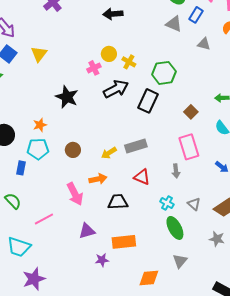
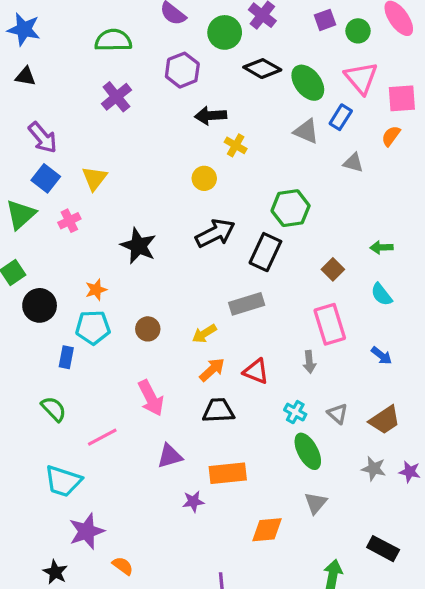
yellow cross: (129, 62) -> (236, 145), moved
pink cross: (94, 68) -> (69, 221), moved
gray rectangle: (136, 146) -> (247, 304), moved
orange arrow: (98, 179) -> (212, 370), moved, turned -30

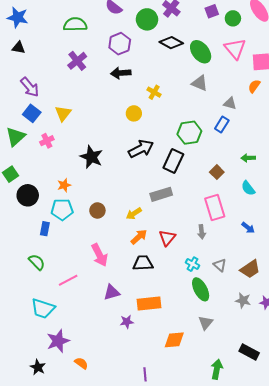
black arrow: (211, 116) -> (121, 73), moved
blue rectangle: (341, 117) -> (222, 125), moved
red triangle: (256, 371) -> (167, 238), turned 48

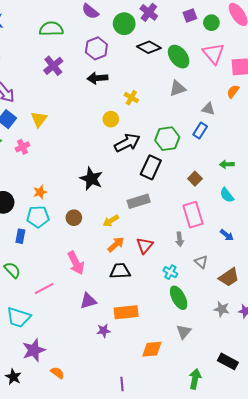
gray triangle: (200, 83) -> (178, 88), turned -42
black arrow: (141, 149) -> (127, 143), moved
black star: (91, 157) -> (91, 179), moved
gray triangle: (220, 265) -> (201, 262), moved

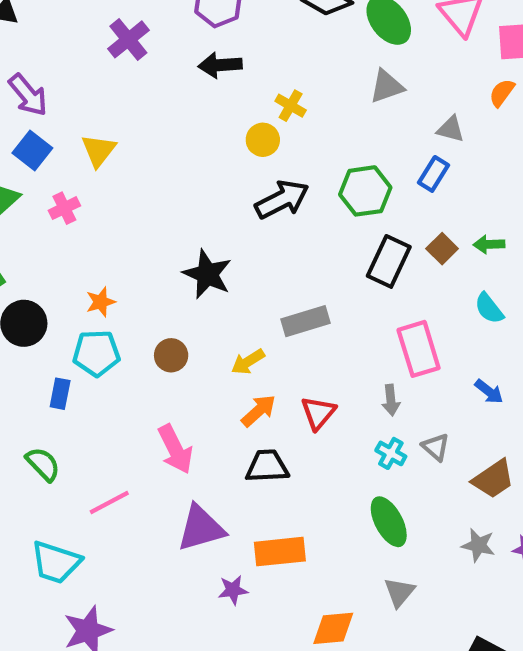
yellow circle: (111, 119) -> (263, 140), moved
black rectangle: (151, 167) -> (389, 261), moved
brown square: (195, 179) -> (442, 249), moved
cyan cross: (170, 272) -> (391, 453), moved
purple triangle: (88, 301) -> (201, 528), size x1.4

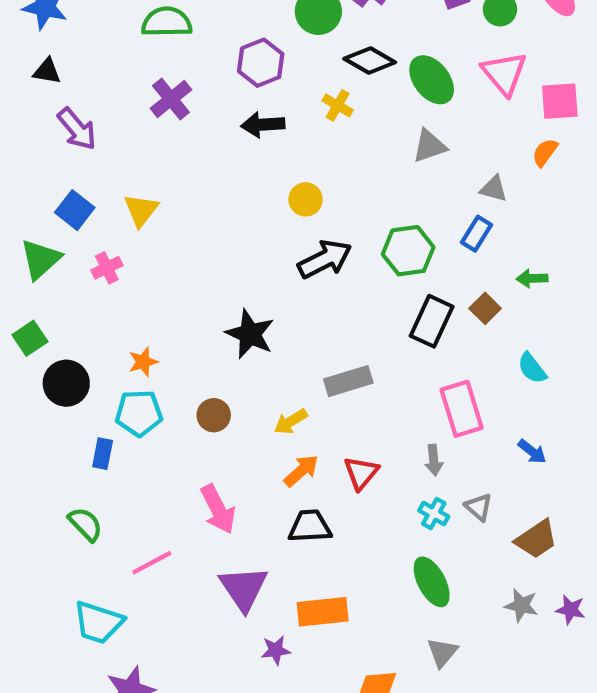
purple arrow: (28, 95) -> (77, 129), moved
yellow cross: (291, 106) -> (338, 105), moved
green arrow: (489, 244) -> (532, 278), moved
purple triangle: (201, 528) -> (244, 588), turned -48

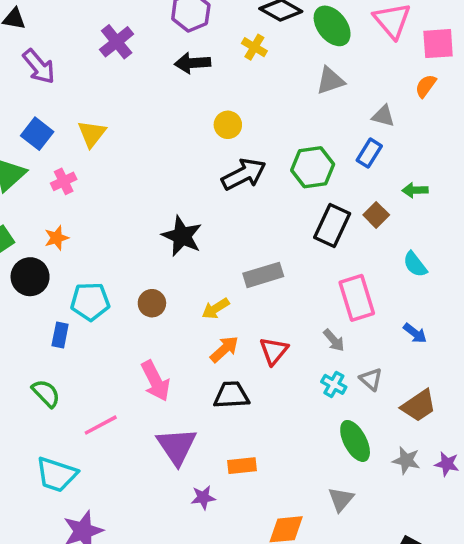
orange star: (143, 362) -> (57, 238), moved
gray arrow: (434, 460) -> (334, 340), turned -35
green ellipse: (432, 582) -> (355, 441), moved
orange rectangle: (323, 612) -> (242, 466), size x0.7

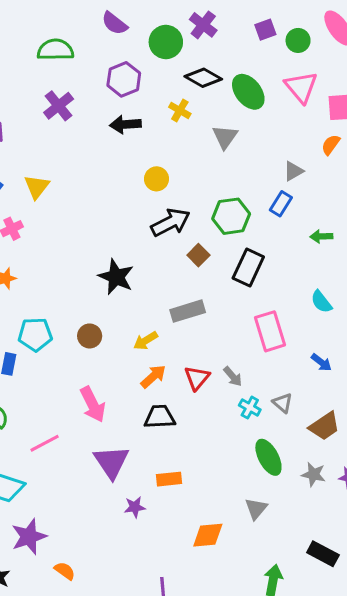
gray triangle: (330, 81) -> (225, 137), moved, turned -36
gray triangle: (383, 116) -> (293, 171), turned -45
brown square: (376, 215) -> (198, 255), moved
gray arrow: (334, 340) -> (233, 376), moved

